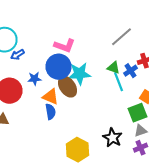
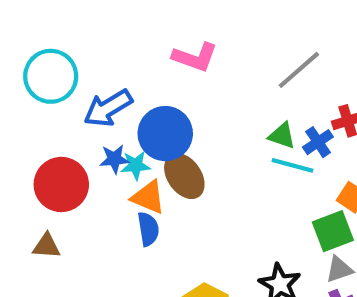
pink L-shape: (64, 46) -> (195, 57), moved
blue arrow: (18, 55) -> (108, 108), moved, size x1.6
cyan star: (80, 74) -> (136, 165), moved, size x0.6
cyan line: (118, 82) -> (293, 165), turned -54

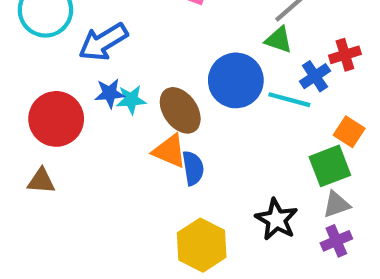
blue circle: (165, 134) -> (236, 80), moved
green triangle: (282, 136) -> (279, 40), moved
orange triangle: (148, 197) -> (170, 151), moved
blue semicircle: (148, 229) -> (193, 168), moved

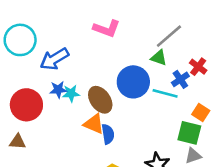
red cross: (345, 55) -> (198, 67), turned -36
green square: (330, 166) -> (189, 133), turned 35

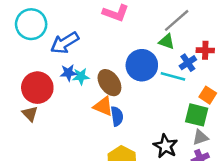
red cross: (198, 67) -> (205, 50), turned -35
brown triangle: (18, 142) -> (30, 114), moved, turned 42

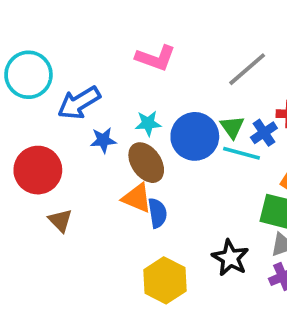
green triangle: (167, 42) -> (232, 127), moved, turned 35
blue star: (68, 73) -> (103, 140), moved
cyan star: (81, 76) -> (148, 123), moved
brown triangle: (30, 114) -> (60, 220), moved

